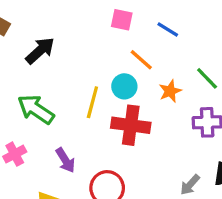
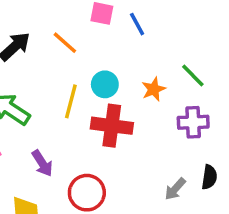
blue line: (168, 29) -> (137, 24), moved, turned 30
orange line: (141, 60) -> (65, 43), moved

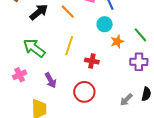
cyan circle: (105, 84) -> (105, 24), moved
red cross: (112, 126) -> (92, 61), size x0.6
red circle: (87, 193) -> (84, 92), moved

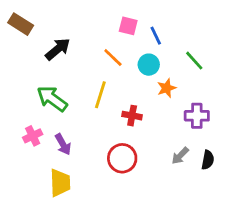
orange line: (68, 12) -> (113, 58), moved
green line: (140, 35) -> (194, 61), moved
purple arrow: (51, 80) -> (63, 144), moved
gray arrow: (126, 100) -> (180, 156), moved

